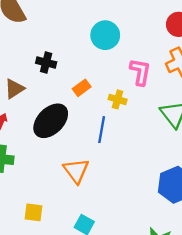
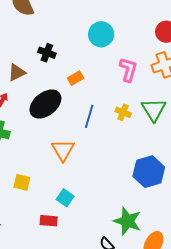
yellow cross: (118, 99) -> (123, 112), moved

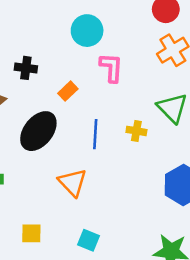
pink L-shape: (128, 70) -> (111, 68), moved
yellow cross: (123, 112) -> (136, 131), moved

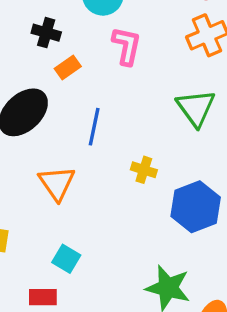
black cross: (26, 68) -> (46, 33), moved
yellow cross: (136, 131) -> (144, 170), moved

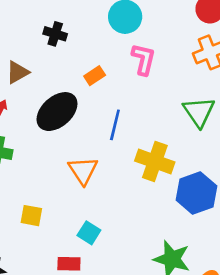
black cross: (46, 33) -> (55, 34), moved
yellow cross: (144, 170) -> (155, 161), size x1.8

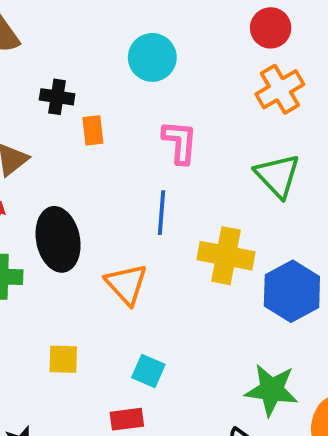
pink L-shape: (143, 59) -> (180, 142), moved
orange rectangle: (95, 76) -> (93, 130), moved, turned -54
black ellipse: (57, 112) -> (58, 239), moved, turned -51

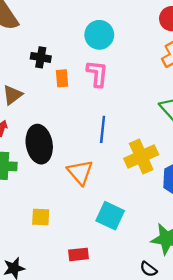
pink L-shape: (180, 142) -> (97, 74), moved
yellow cross: (226, 256) -> (141, 157), turned -36
cyan square: (148, 371) -> (110, 216), moved, size x1.4

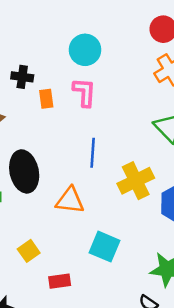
orange triangle: (80, 172) -> (70, 201), turned -40
yellow square: (41, 217) -> (29, 251), turned -36
red rectangle: (78, 254) -> (60, 281), moved

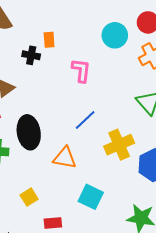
cyan circle: (85, 50) -> (115, 35), moved
orange rectangle: (46, 99) -> (49, 40), moved
blue line: (93, 153) -> (85, 120), turned 40

